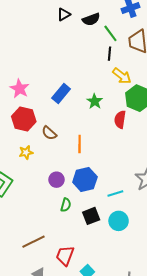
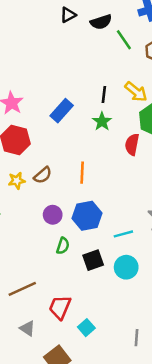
black line: (110, 54) -> (104, 95), moved
brown semicircle: (49, 133) -> (43, 175), moved, turned -84

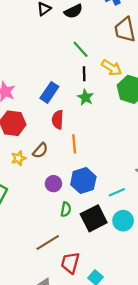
green line: (124, 40) -> (81, 49), moved
red semicircle: (132, 144) -> (58, 120), moved
black square: (93, 260) -> (94, 218), size x1.4
brown line: (22, 289) -> (48, 242), moved

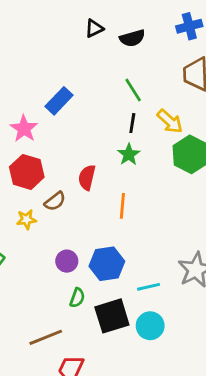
blue rectangle: (49, 92) -> (59, 101), moved
orange line: (74, 144) -> (122, 206), moved
brown semicircle: (40, 151) -> (55, 201), moved

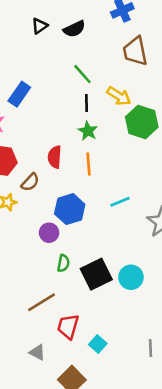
orange line: (122, 206) -> (88, 164), moved
blue hexagon: (107, 264) -> (70, 209), moved
cyan line: (148, 287) -> (120, 202), moved

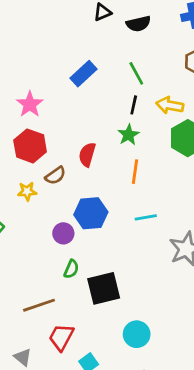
blue rectangle: (19, 94) -> (84, 74), moved
yellow arrow: (119, 96) -> (170, 105), turned 145
orange line: (88, 164) -> (135, 172), moved
cyan circle: (131, 277) -> (137, 334), moved

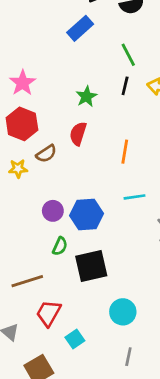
blue rectangle: (84, 74) -> (80, 28), moved
green star: (129, 135) -> (86, 96), moved
blue hexagon: (91, 213) -> (87, 215), moved

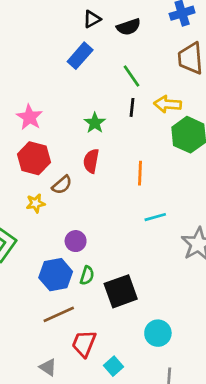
blue hexagon: (87, 215) -> (56, 275), moved

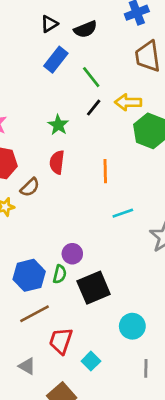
blue rectangle: (80, 56) -> (56, 60), moved
black line: (132, 107) -> (94, 108), turned 36
purple circle: (76, 241) -> (72, 254), moved

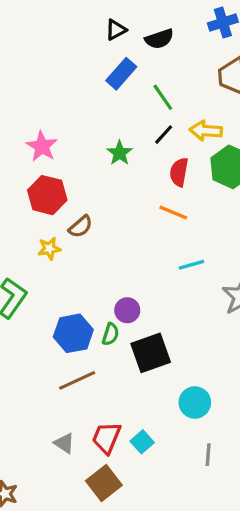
red semicircle: (57, 162) -> (179, 172), moved
orange line: (105, 171) -> (173, 212), turned -70
red trapezoid: (61, 341) -> (107, 438), moved

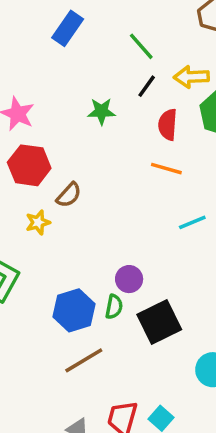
blue rectangle: (121, 74) -> (68, 28), moved
green star: (119, 153) -> (101, 111), turned -30

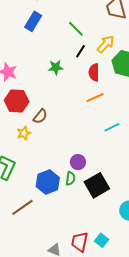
yellow arrow: (191, 77) -> (106, 44), turned 138
orange line: (166, 169) -> (95, 98), turned -36
brown line: (84, 360) -> (22, 207), moved

